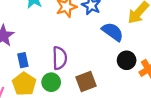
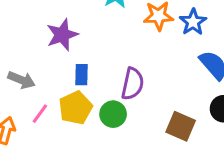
brown square: (86, 81) -> (181, 126), moved, turned 30

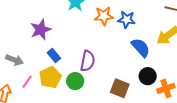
blue star: (193, 22) -> (127, 20), turned -30
blue rectangle: (81, 75) -> (54, 56), turned -40

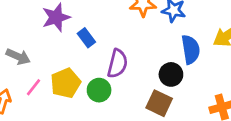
blue semicircle: (141, 48) -> (191, 49), turned 30
blue rectangle: (54, 56) -> (86, 38), moved
black circle: (148, 76) -> (171, 74), moved

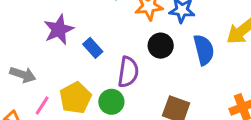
black circle: (171, 74) -> (161, 46), moved

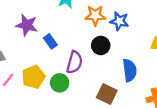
purple star: (59, 30) -> (27, 25), turned 30
blue semicircle: (204, 50) -> (130, 70), moved

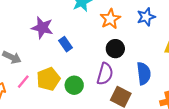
orange star: (95, 15) -> (110, 19), turned -30
blue star: (119, 21) -> (146, 17), moved, turned -30
purple semicircle: (74, 62) -> (105, 74), moved

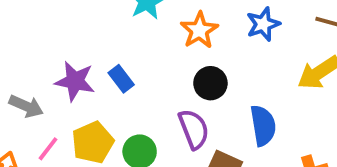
purple star: (42, 28) -> (75, 81), moved
purple semicircle: (105, 74) -> (194, 129), turned -35

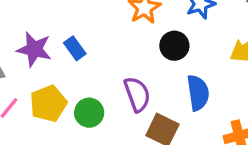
black circle: (210, 83) -> (174, 46), moved

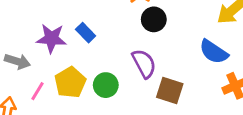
black circle: (174, 46) -> (154, 19), moved
blue semicircle: (198, 93) -> (214, 52), moved, turned 140

